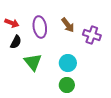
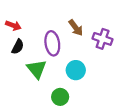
purple ellipse: (40, 27) -> (52, 43), moved
green circle: (67, 85) -> (60, 97), moved

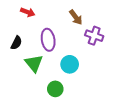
red arrow: (13, 25) -> (28, 12), moved
brown arrow: (76, 28) -> (76, 17), moved

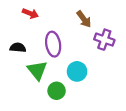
black semicircle: (16, 43) -> (18, 48), turned -112
green circle: (55, 89) -> (57, 91), moved

